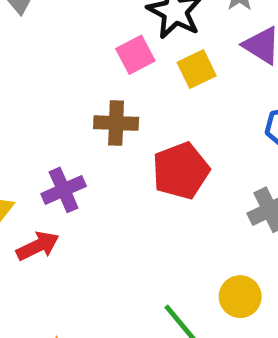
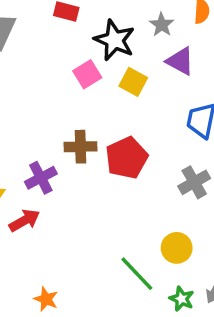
yellow square: (197, 69) -> (133, 82), turned -32
brown cross: (116, 123) -> (80, 147), moved

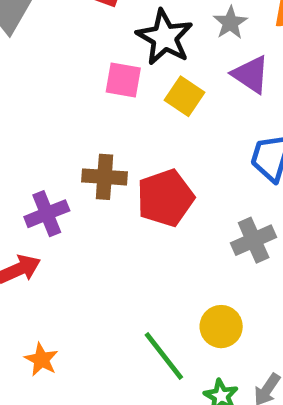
pink square: (87, 74) -> (123, 80), turned 36
orange star: (46, 299) -> (41, 359), moved

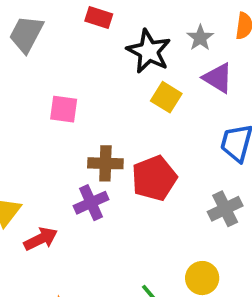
pink square: (123, 80) -> (64, 109), moved
purple cross: (47, 214) -> (91, 203), moved

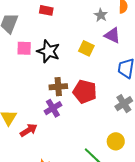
black star: (149, 51) -> (48, 51), moved
pink square: (64, 109) -> (24, 48), moved
red pentagon: (154, 178) -> (85, 92), turned -30

